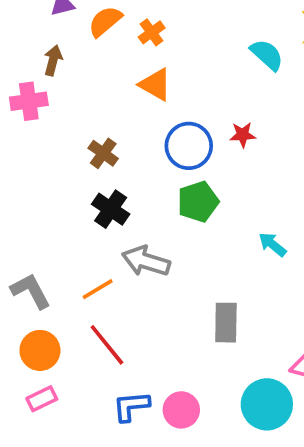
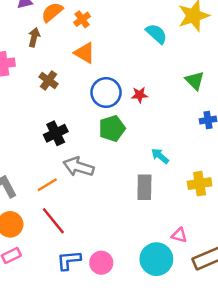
brown arrow: (53, 60) -> (34, 37), moved
red star: (243, 135) -> (140, 95), moved
brown cross: (103, 153) -> (49, 80), moved
black cross: (111, 209) -> (56, 133), turned 30
gray rectangle: (226, 323) -> (144, 187), moved

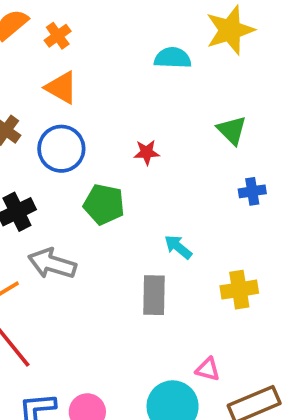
cyan semicircle: (156, 34) -> (173, 58), turned -40
blue circle: (106, 92) -> (61, 149), moved
green pentagon: (112, 128) -> (104, 204), turned 30

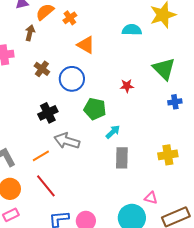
orange triangle: (61, 88) -> (86, 45), moved
green triangle: (232, 130) -> (164, 69), size x1.4
red star: (147, 152) -> (127, 86), moved
cyan arrow: (178, 247) -> (113, 132), moved, turned 98

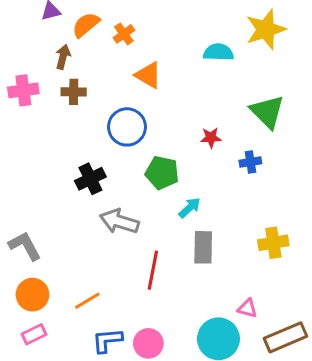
brown cross: (42, 69) -> (74, 92), moved, turned -35
blue cross: (175, 102) -> (250, 162), moved
orange line: (41, 156) -> (87, 301), moved
red line: (46, 186) -> (153, 270), moved, turned 50

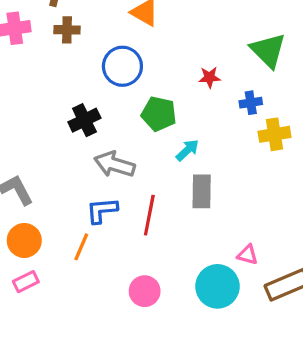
yellow cross: (273, 243) -> (274, 134), moved
orange line: (87, 301) -> (81, 247), turned -36
blue L-shape: (107, 340) -> (102, 210), moved

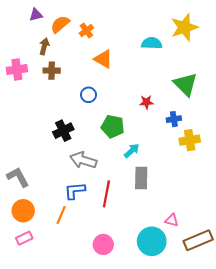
blue circle: (122, 66) -> (89, 95), size x0.6

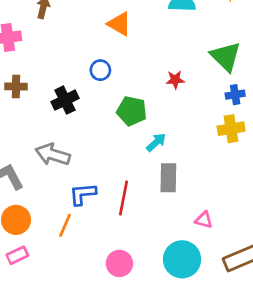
brown cross: (52, 71) -> (16, 86), moved
blue cross: (174, 119) -> (235, 95), moved
black cross: (63, 131) -> (65, 100), moved
gray arrow: (83, 160) -> (53, 155), moved
pink triangle: (172, 220) -> (204, 220), moved

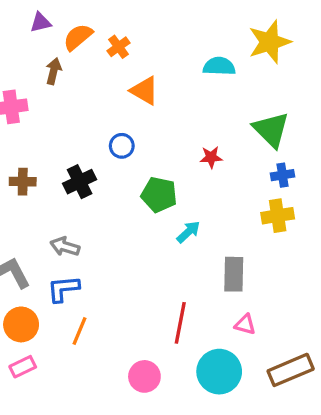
brown cross: (16, 86) -> (23, 182), moved
gray arrow: (53, 155) -> (65, 247), size x0.7
gray rectangle: (168, 178) -> (234, 274), moved
blue L-shape: (83, 194) -> (63, 289), moved
red line: (124, 198) -> (180, 323), moved

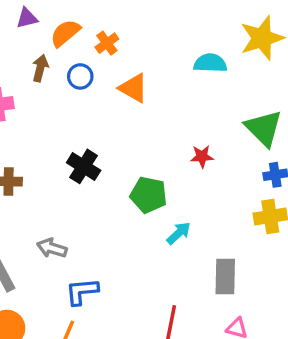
blue circle: (122, 146) -> (80, 76), moved
black cross: (80, 182) -> (84, 166), moved, turned -32
blue L-shape: (63, 289) -> (82, 291), moved

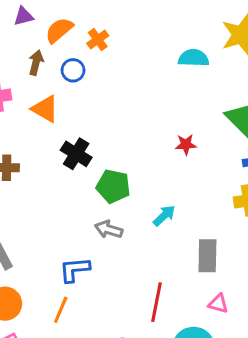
orange triangle: (134, 88) -> (45, 109), moved
green pentagon: (149, 195) -> (113, 186), moved
gray arrow: (52, 248) -> (109, 229), moved

